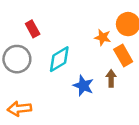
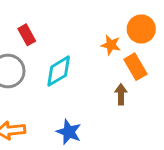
blue star: (83, 86) -> (69, 132), moved

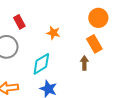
orange star: (111, 45) -> (53, 33), moved
cyan diamond: (59, 71) -> (41, 64), moved

